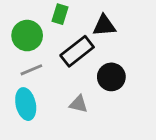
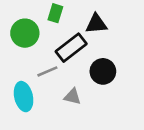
gray line: (31, 70) -> (47, 71), moved

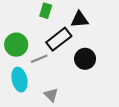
green circle: (25, 33) -> (16, 45), moved
gray triangle: (72, 97) -> (51, 95), moved, turned 32

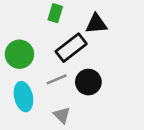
gray line: (39, 59) -> (57, 79), moved
black circle: (85, 59) -> (88, 82), moved

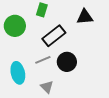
black triangle: (96, 24) -> (85, 17), moved
green circle: (19, 54) -> (15, 26), moved

